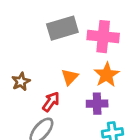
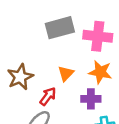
orange star: (107, 75) -> (100, 72), turned -30
brown star: (21, 82) -> (20, 77), size x1.5

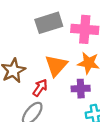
orange triangle: (66, 73) -> (56, 66), size x1.5

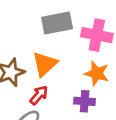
orange triangle: (56, 66) -> (45, 64), moved

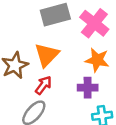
pink cross: (97, 35) -> (94, 23), turned 32

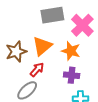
orange star: (97, 60) -> (71, 51), moved

